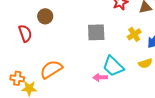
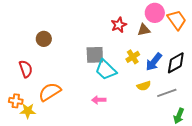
red semicircle: (25, 33) -> (26, 69), moved
cyan trapezoid: (113, 66) -> (106, 70), moved

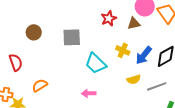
gray square: (95, 55) -> (72, 37), moved
yellow cross: (133, 57) -> (123, 50), turned -32
orange semicircle: (50, 92) -> (40, 85), size x0.7

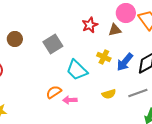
gray square: (72, 37) -> (53, 44), turned -30
yellow semicircle: (134, 79) -> (109, 94), moved
orange semicircle: (40, 85) -> (54, 92), moved

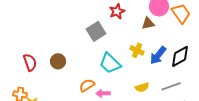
red star: (90, 25) -> (117, 11), moved
brown circle: (15, 39) -> (58, 61), moved
gray square: (53, 44) -> (96, 31), moved

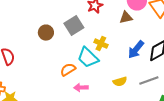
yellow cross: (137, 50) -> (101, 44), moved
brown circle: (58, 61) -> (46, 33), moved
orange semicircle: (87, 85) -> (68, 70), moved

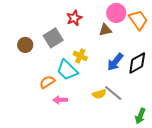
gray line: (149, 81) -> (113, 93), moved, turned 60

